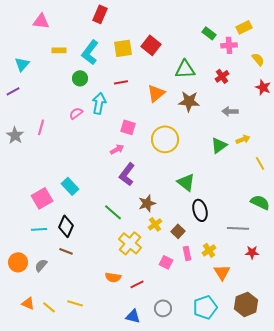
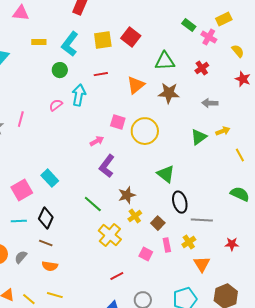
pink cross: (229, 45) -> (209, 37), turned 35
pink square: (128, 127) -> (118, 122), moved
gray line: (238, 228) -> (202, 220), moved
orange semicircle: (113, 277) -> (50, 266), moved

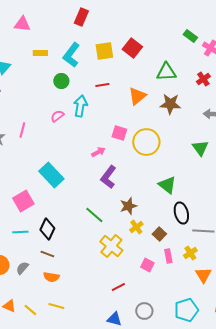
green triangle: (199, 137) -> (200, 148), turned -30
cyan rectangle: (50, 178) -> (51, 175), moved, size x1.4

